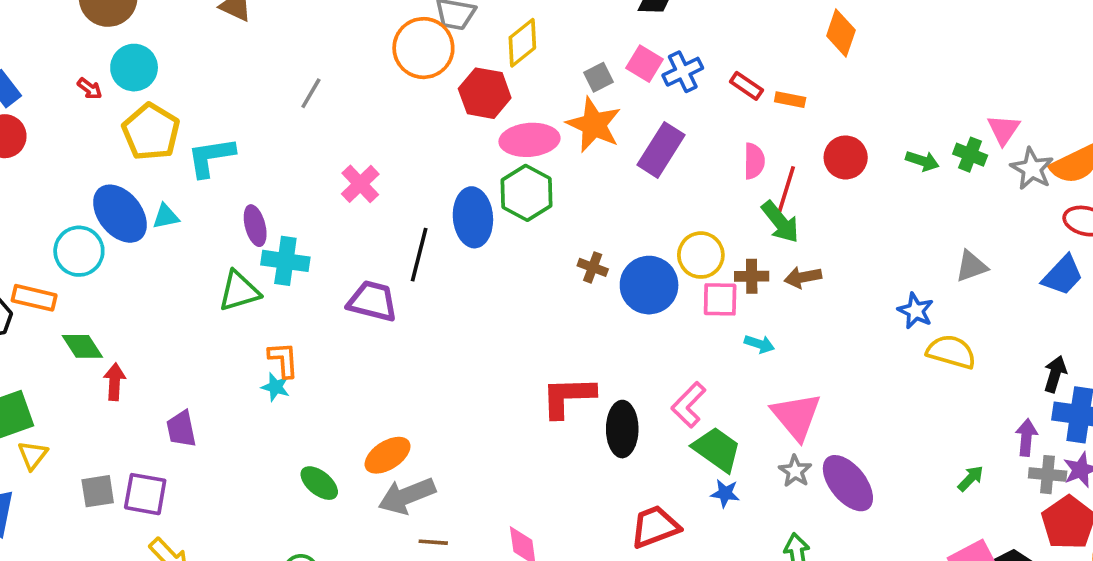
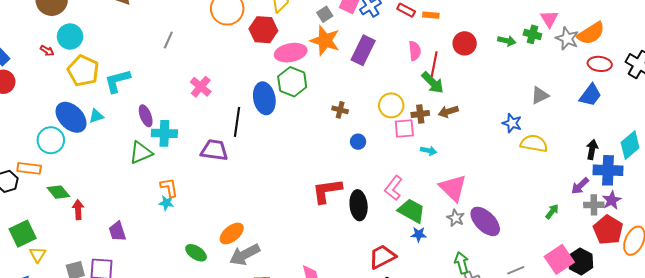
brown cross: (593, 267) -> (340, 110), moved
blue circle: (649, 285) -> (358, 142), moved, size x0.5
purple arrow: (1026, 437) -> (580, 186), turned -132

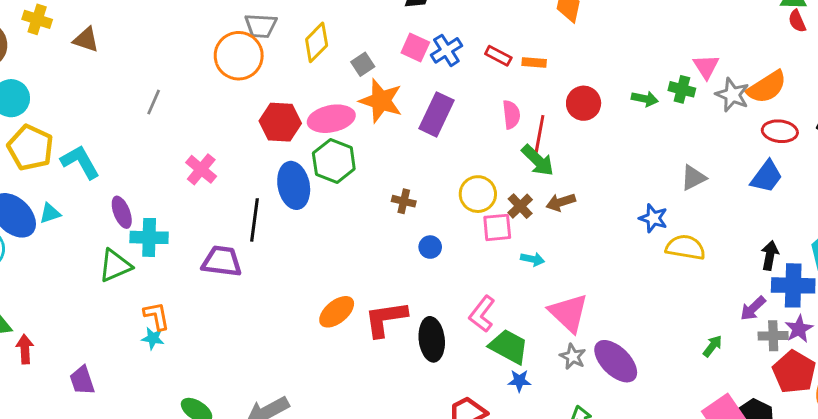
gray square: (325, 14) -> (363, 64), moved
red hexagon: (263, 30) -> (280, 122), moved
cyan L-shape: (117, 81) -> (80, 162), turned 76
brown cross: (420, 114) -> (520, 206), turned -36
orange ellipse: (232, 234) -> (337, 312), moved

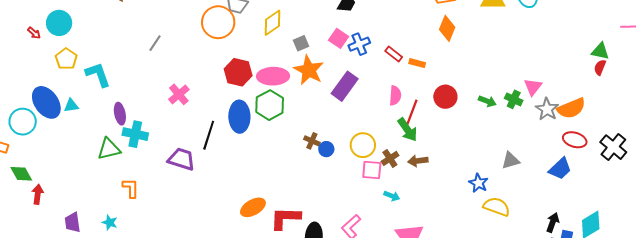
red semicircle: (797, 21) -> (600, 67), turned 35
yellow pentagon: (30, 148) -> (66, 59), size x0.7
blue circle: (430, 247) -> (326, 149), moved
cyan star: (153, 338) -> (110, 223), moved

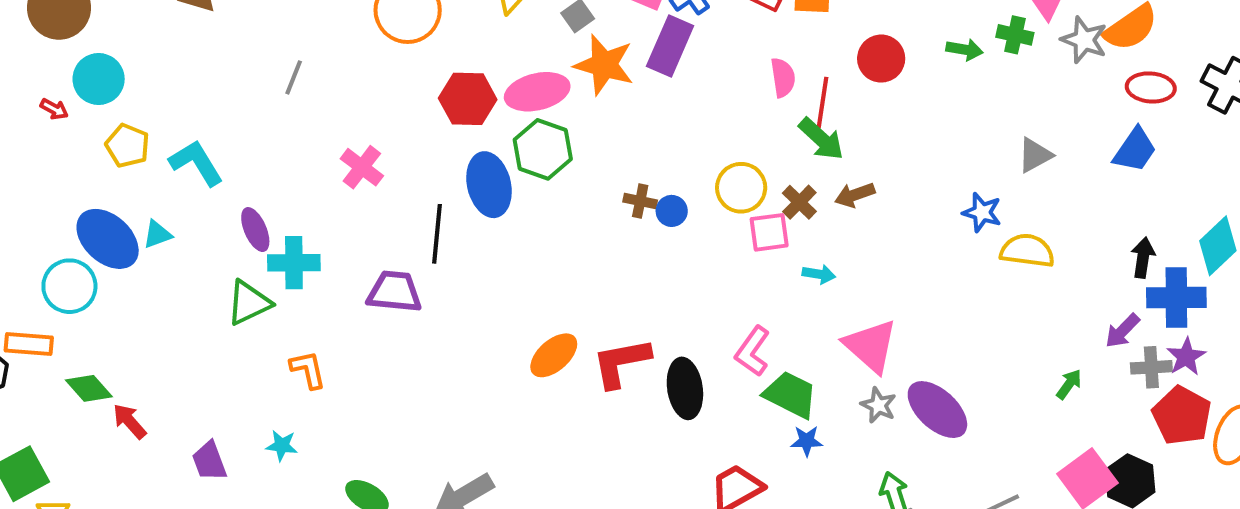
purple rectangle: (345, 86) -> (670, 46), moved
red arrow: (38, 194) -> (130, 421), turned -36

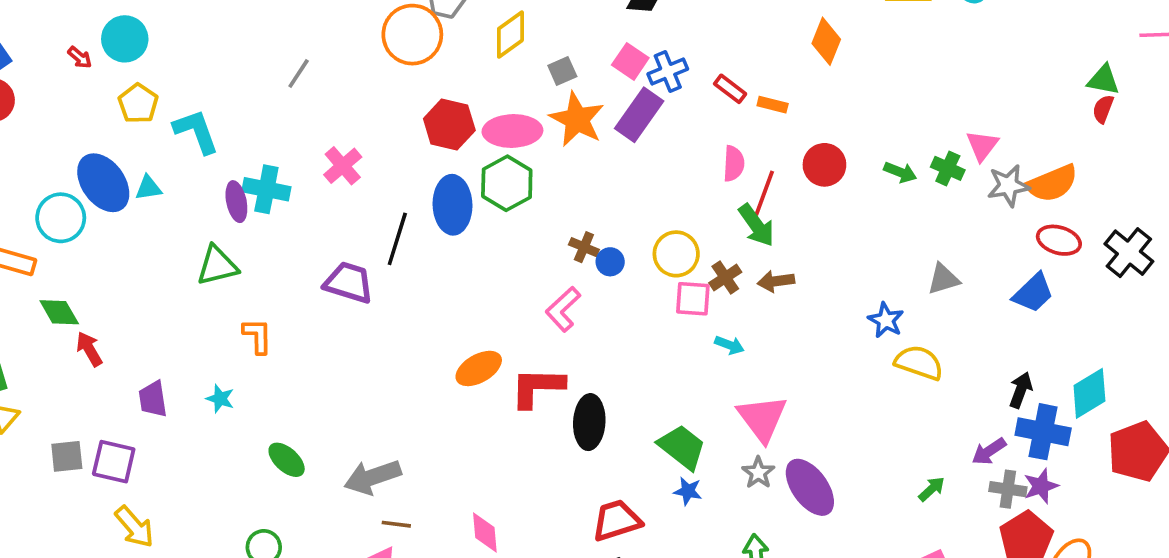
gray star: (1084, 40) -> (1008, 186), turned 30
cyan cross: (294, 263) -> (266, 189), moved
pink L-shape: (753, 351) -> (563, 309), moved

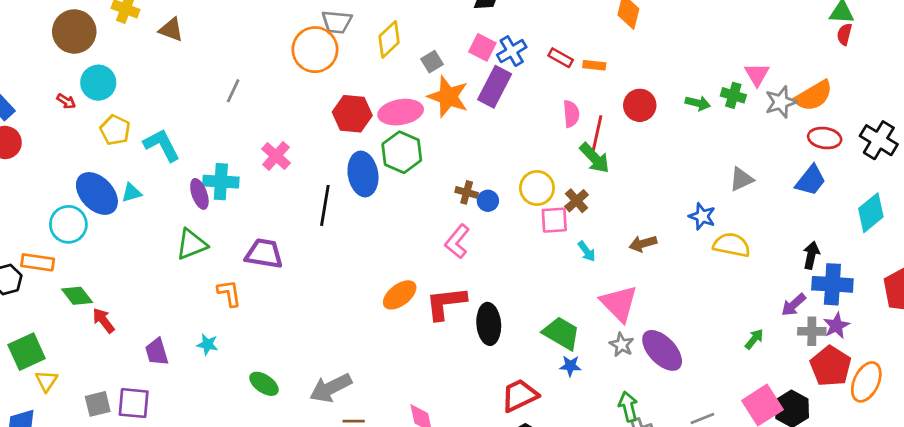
brown arrow: (776, 281) -> (643, 244), moved
purple trapezoid: (349, 283) -> (264, 254), moved
cyan arrow: (729, 345) -> (587, 251), turned 40
cyan diamond: (1089, 393) -> (871, 213), moved

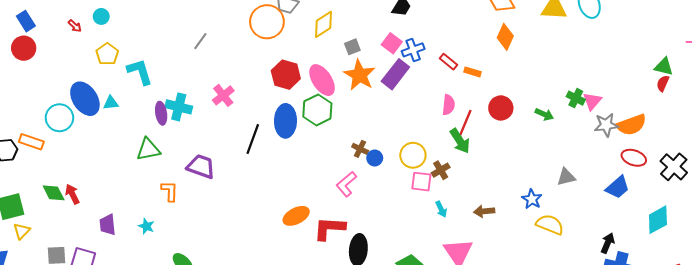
cyan circle: (98, 83) -> (101, 16), size x0.6
green cross: (733, 95) -> (576, 98), moved
pink ellipse: (401, 112) -> (322, 80), turned 56
green diamond: (77, 296) -> (54, 193), moved

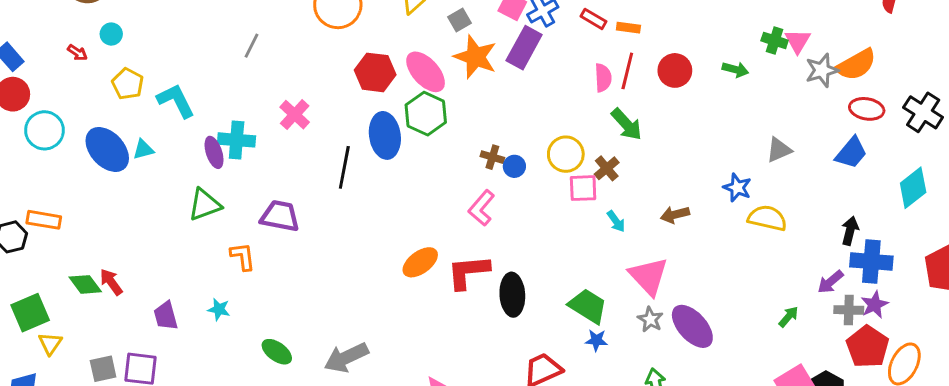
cyan circle: (59, 118) -> (44, 130), moved
red line: (465, 123) -> (627, 71), moved

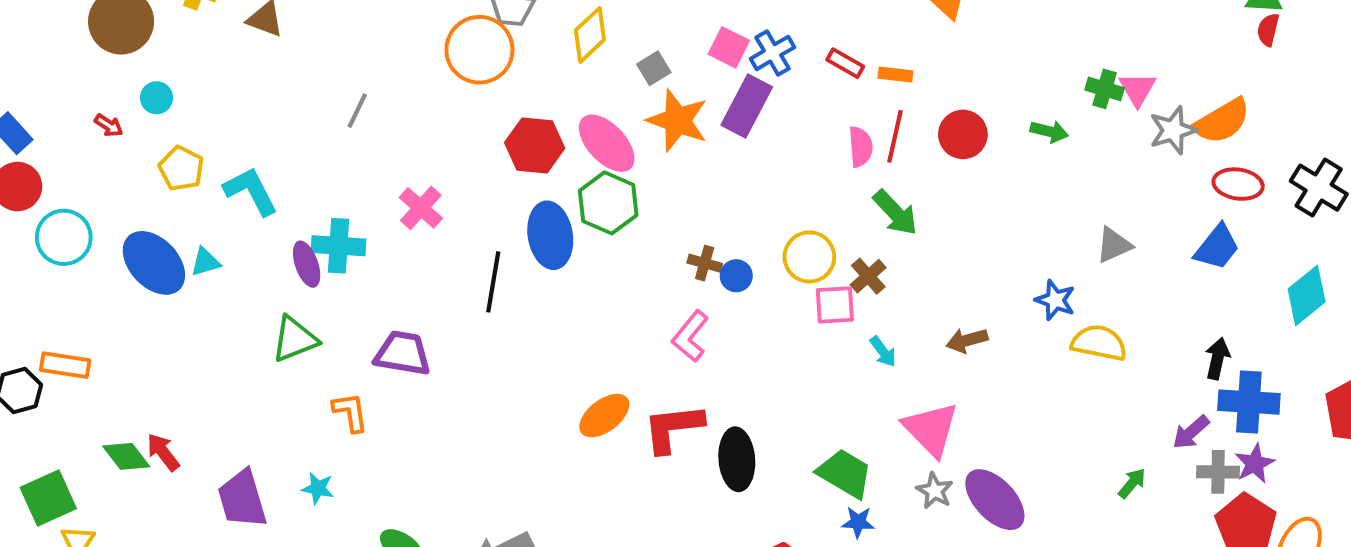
purple trapezoid: (166, 316) -> (242, 499), size x1.4

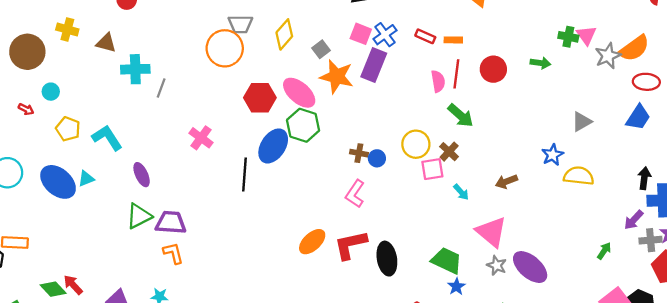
blue ellipse: (550, 235) -> (273, 146), turned 48
cyan cross: (339, 246) -> (135, 69), moved
blue star: (1055, 300) -> (553, 155), turned 30
purple trapezoid: (403, 353) -> (171, 223), moved
blue star: (858, 522) -> (456, 287), turned -30

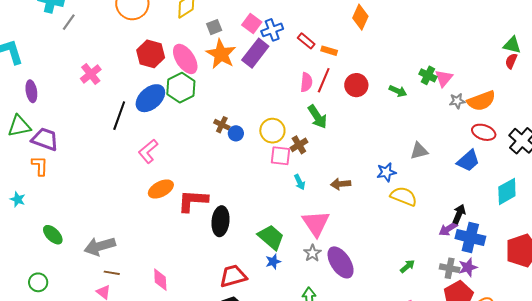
gray star: (608, 56) -> (457, 101), size x0.7
pink L-shape: (355, 194) -> (148, 151), moved
purple arrow: (634, 220) -> (448, 229), moved

